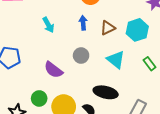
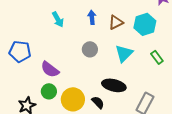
cyan triangle: (116, 60) -> (124, 53), turned 36
purple semicircle: (53, 70) -> (50, 69), moved

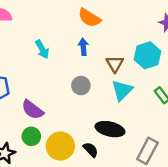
brown triangle: (116, 22) -> (115, 64), moved, turned -35

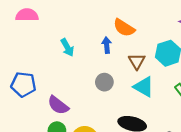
orange semicircle: (89, 18) -> (124, 28), moved
cyan triangle: (122, 90) -> (144, 87), turned -45

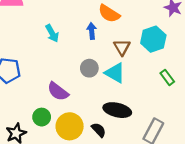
cyan triangle: (144, 87) -> (115, 73), moved
purple semicircle: (58, 105) -> (58, 91), moved

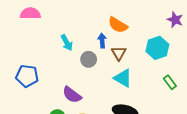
brown triangle: (122, 47) -> (119, 53), moved
gray circle: (89, 68) -> (89, 59), moved

